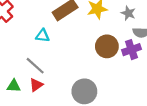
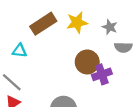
purple cross: (132, 50) -> (102, 74), moved

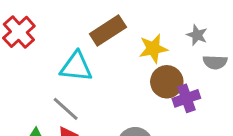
yellow star: (77, 23) -> (153, 49), moved
cyan triangle: (20, 51) -> (76, 67), size x1.6

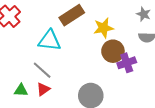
gray star: (197, 35) -> (144, 14), moved

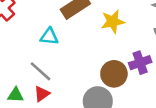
cyan triangle: (50, 41) -> (49, 36), size x0.7
brown circle: (113, 51) -> (114, 74), moved

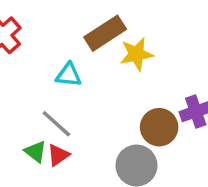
yellow star: (113, 22) -> (136, 54), moved
green triangle: (16, 95) -> (36, 152), moved, turned 35

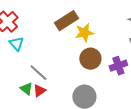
cyan triangle: (69, 75) -> (16, 44), moved, turned 42
brown circle: (159, 127) -> (90, 59), moved

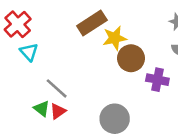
brown circle: (90, 59) -> (131, 58), moved
purple cross: (118, 66) -> (157, 80), turned 30

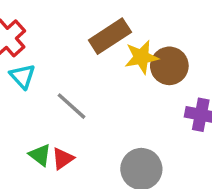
brown circle: (131, 58) -> (169, 66), moved
gray line: (57, 88) -> (71, 106), moved

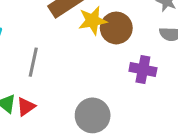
gray line: (71, 106) -> (33, 62), turned 60

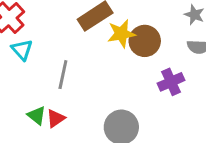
purple cross: (143, 69) -> (171, 82), turned -35

